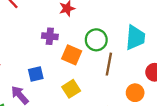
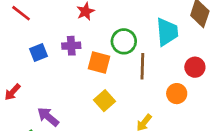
blue square: (36, 74) -> (38, 52), moved

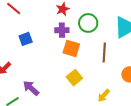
green circle: (124, 41) -> (88, 23), moved
purple cross: (71, 46) -> (62, 30), moved

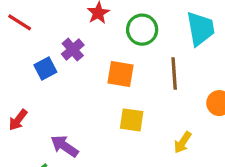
purple cross: (62, 30) -> (73, 50), moved, turned -32
yellow square: (74, 78) -> (132, 120), turned -35

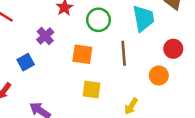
blue square: (45, 68) -> (26, 62), moved

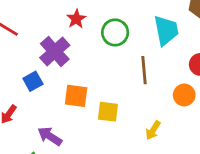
purple cross: (45, 36) -> (55, 51), size x1.5
orange square: (82, 54) -> (76, 96), moved

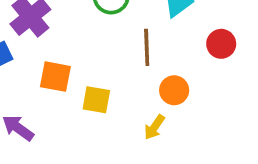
orange circle: (184, 95) -> (174, 90), moved

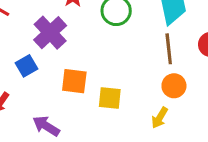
brown line: (147, 47) -> (169, 49), moved

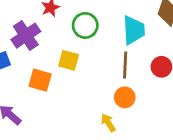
yellow square: (110, 98) -> (69, 60), moved
yellow arrow: (160, 118) -> (108, 123), turned 108

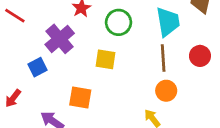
orange square: (40, 80) -> (80, 97), moved

